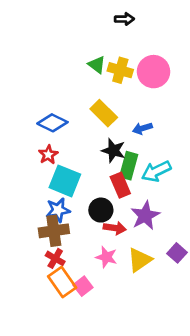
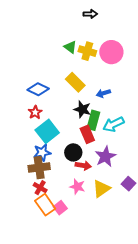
cyan square: (65, 181) -> (47, 131), turned 30

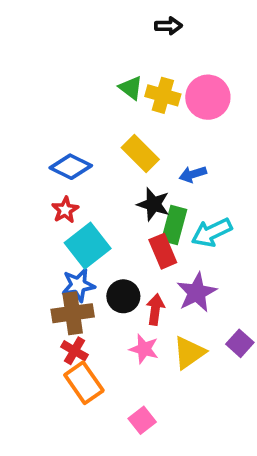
black circle: (73, 152) -> (123, 296), moved
red arrow: (83, 166) -> (155, 309), turned -91
pink square: (60, 208) -> (142, 420), moved

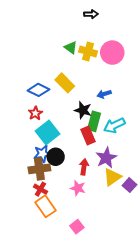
yellow rectangle: (140, 154) -> (65, 83), moved
black circle: (123, 296) -> (56, 157), moved
yellow triangle: (189, 353) -> (112, 177), moved

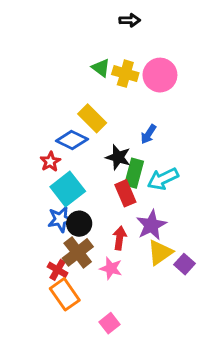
blue diamond: (38, 90) -> (72, 140), moved
blue arrow: (104, 94) -> (148, 134), turned -40
brown cross: (39, 169) -> (78, 252), moved, turned -30

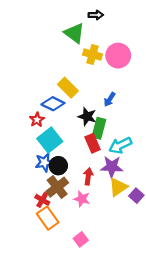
green triangle: (101, 68) -> (74, 33), moved, size x1.5
cyan arrow: (163, 179) -> (120, 145), moved
purple star: (151, 225) -> (112, 167), turned 30

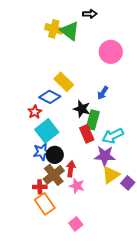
yellow cross: (93, 54) -> (54, 29), moved
red arrow: (88, 176) -> (71, 169), moved
red cross: (42, 200) -> (40, 187), turned -32

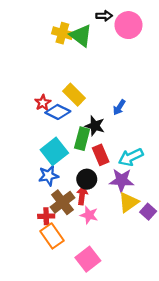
pink circle: (111, 52) -> (128, 25), moved
red star: (35, 112) -> (43, 103), moved
green rectangle: (93, 120) -> (82, 139), moved
black circle: (55, 155) -> (87, 179), moved
pink square: (76, 224) -> (88, 259), size x1.5

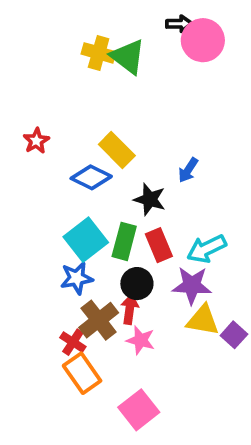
black arrow: (104, 16) -> (179, 24), moved
red star: (43, 103) -> (36, 141), moved
green rectangle: (82, 139) -> (124, 241), moved
yellow triangle: (128, 202) -> (203, 320), turned 45
red cross: (46, 216) -> (73, 342), turned 35

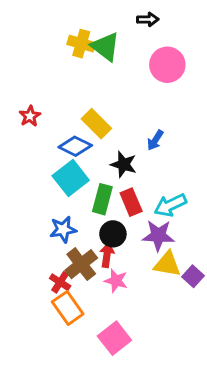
pink circle: (203, 40) -> (167, 65), moved
cyan square: (86, 240) -> (71, 178), moved

